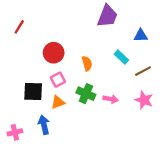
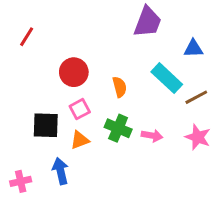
cyan rectangle: (121, 57) -> (167, 78), size x1.5

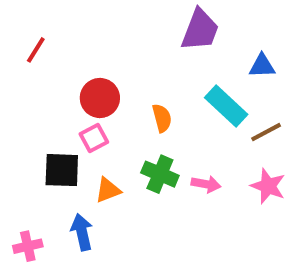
pink square: (80, 109) -> (94, 138), moved

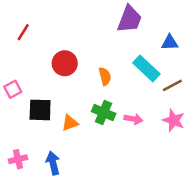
pink square: (94, 138) -> (13, 89), moved
blue arrow: (82, 232) -> (53, 163), moved

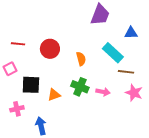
red line: (23, 32) -> (18, 44), moved, turned 64
brown line: (172, 85) -> (126, 72), moved, turned 35
pink cross: (18, 159) -> (17, 109), moved

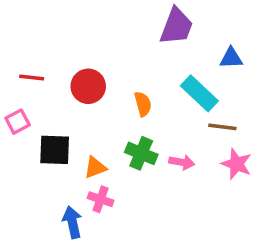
pink cross: (17, 109) -> (101, 199), moved, turned 32

